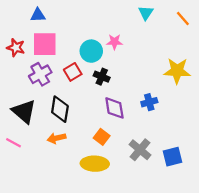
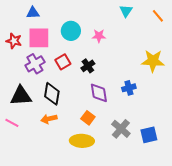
cyan circle: (91, 51) -> (71, 31), moved
black cross: (102, 77) -> (88, 66), turned 32
black triangle: (24, 111) -> (21, 96), turned -45

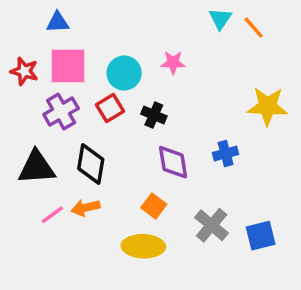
orange line: (158, 16) -> (254, 28), moved
cyan circle: (71, 31) -> (124, 73), moved
black cross: (88, 66) -> (154, 115), turned -32
pink line: (12, 123) -> (52, 215), moved, turned -64

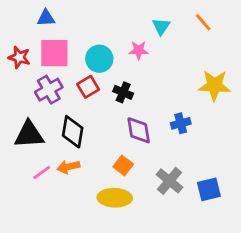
cyan triangle: (220, 19) -> (161, 26), moved

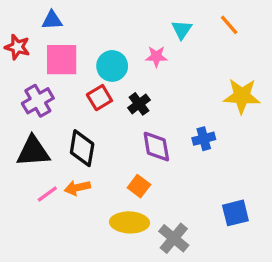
red star: (19, 57) -> (17, 47), moved
purple cross: (49, 90) -> (38, 101), moved
black cross: (123, 92) -> (139, 104), turned 30
gray cross: (169, 181) -> (174, 238), moved

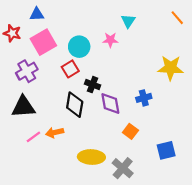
orange line: (229, 25) -> (177, 18), moved
pink square: (62, 60) -> (43, 42), turned -30
black cross: (139, 104) -> (93, 85), moved, turned -32
black diamond: (82, 148) -> (75, 105), moved
orange square: (139, 186) -> (130, 131), moved

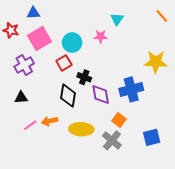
blue cross: (144, 98) -> (131, 89), size x1.6
black triangle: (23, 107) -> (21, 98), size x0.6
yellow ellipse: (91, 157) -> (81, 129), moved
gray cross: (123, 168) -> (112, 140), moved

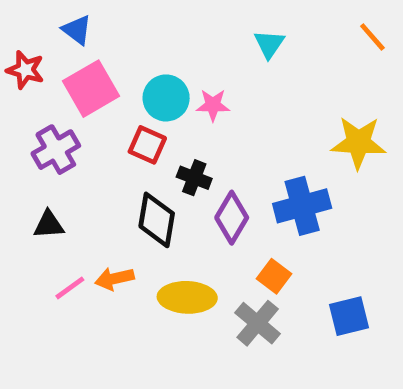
blue triangle: (33, 13) -> (77, 30), turned 40
pink star: (101, 36) -> (213, 105), moved
red square: (64, 63) -> (147, 145), turned -35
purple diamond: (101, 95) -> (232, 218), turned 40

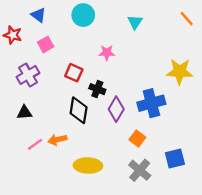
pink square: (91, 89) -> (46, 44), size x0.6
cyan circle: (166, 98) -> (83, 15), moved
yellow ellipse: (187, 297) -> (88, 166), moved
gray cross: (258, 323) -> (140, 170), moved

